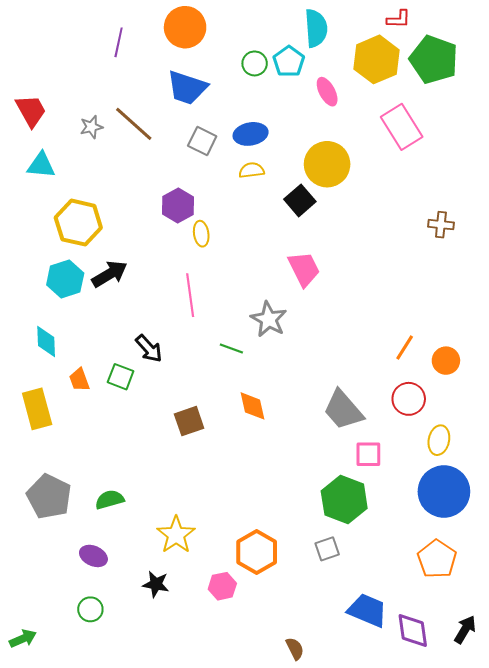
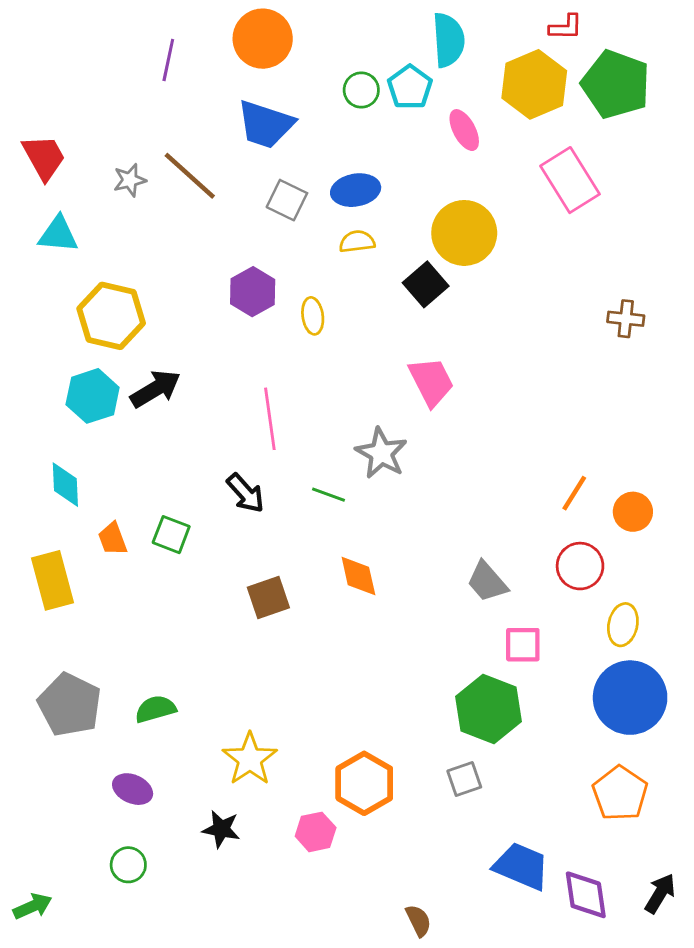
yellow ellipse: (201, 234) -> (313, 316), moved
black arrow: (149, 348) -> (246, 493), moved
gray trapezoid: (343, 410) -> (487, 582), size x0.7

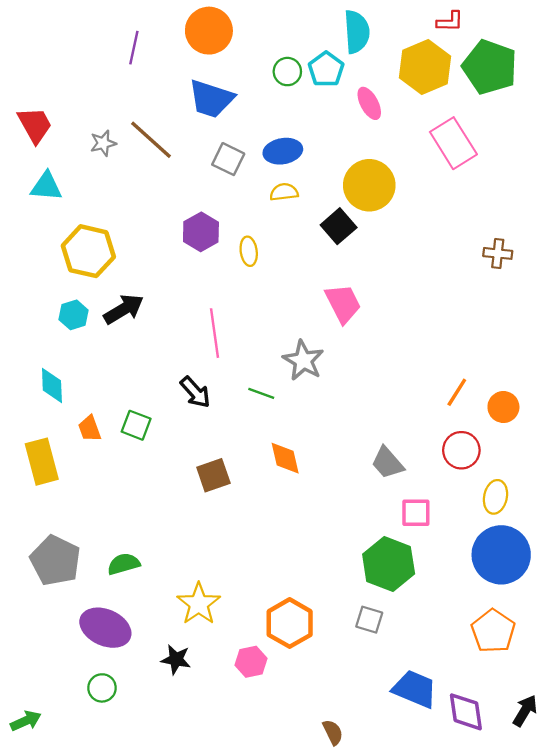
cyan hexagon: (93, 396) -> (74, 315), size x0.7
gray square: (464, 779) -> (369, 620), turned 36
purple ellipse: (133, 789) -> (105, 628), size x1.6

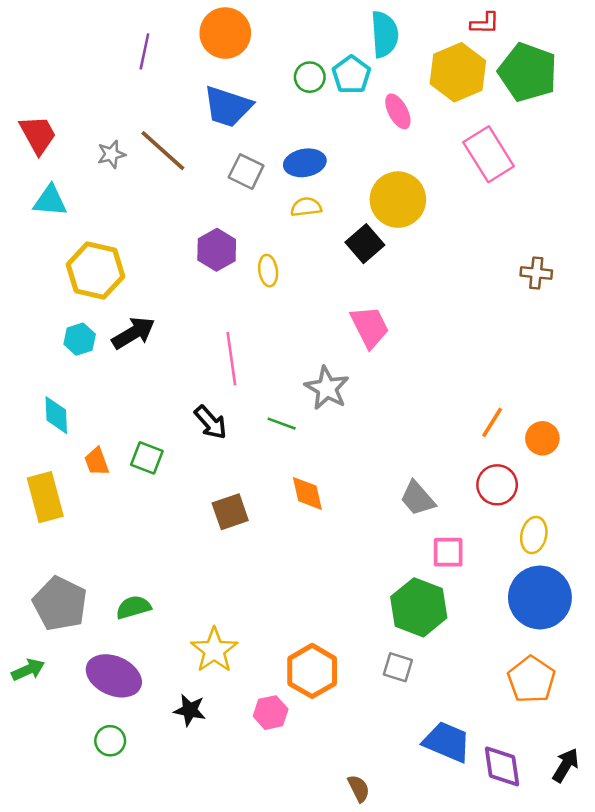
green arrow: (26, 721) -> (28, 670), moved

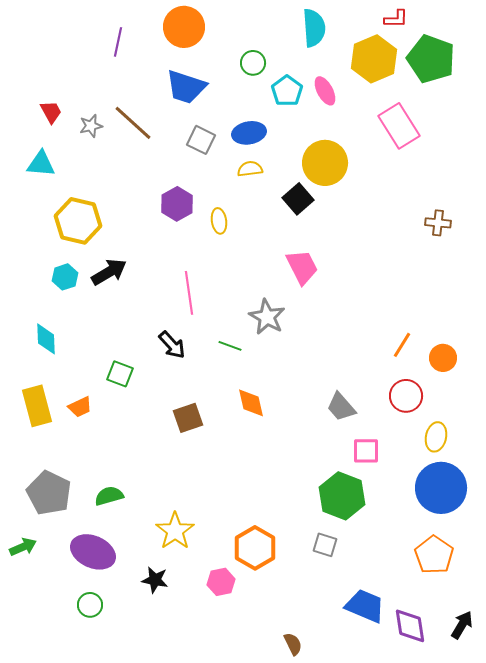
cyan pentagon: (351, 75) -> (287, 91), moved
red trapezoid: (38, 135) -> (51, 112), moved, size x0.7
orange trapezoid: (97, 462) -> (80, 407), moved, turned -95

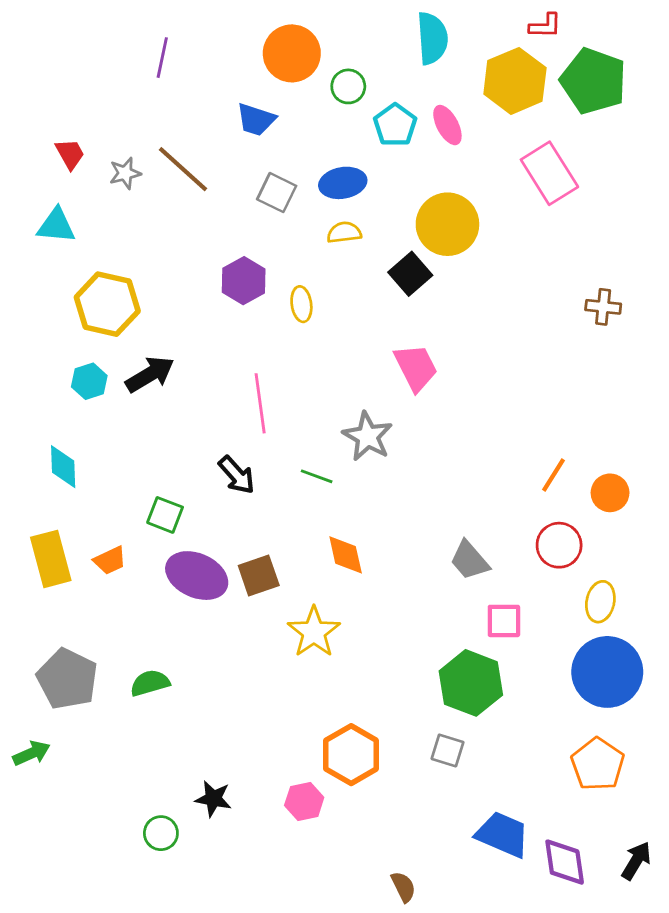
orange circle: (184, 27) -> (292, 53), moved
blue trapezoid: (186, 87) -> (256, 120), size x0.7
yellow star: (175, 531) -> (314, 632), moved
purple ellipse: (93, 552) -> (197, 576), moved
green circle: (90, 605) -> (161, 833), moved

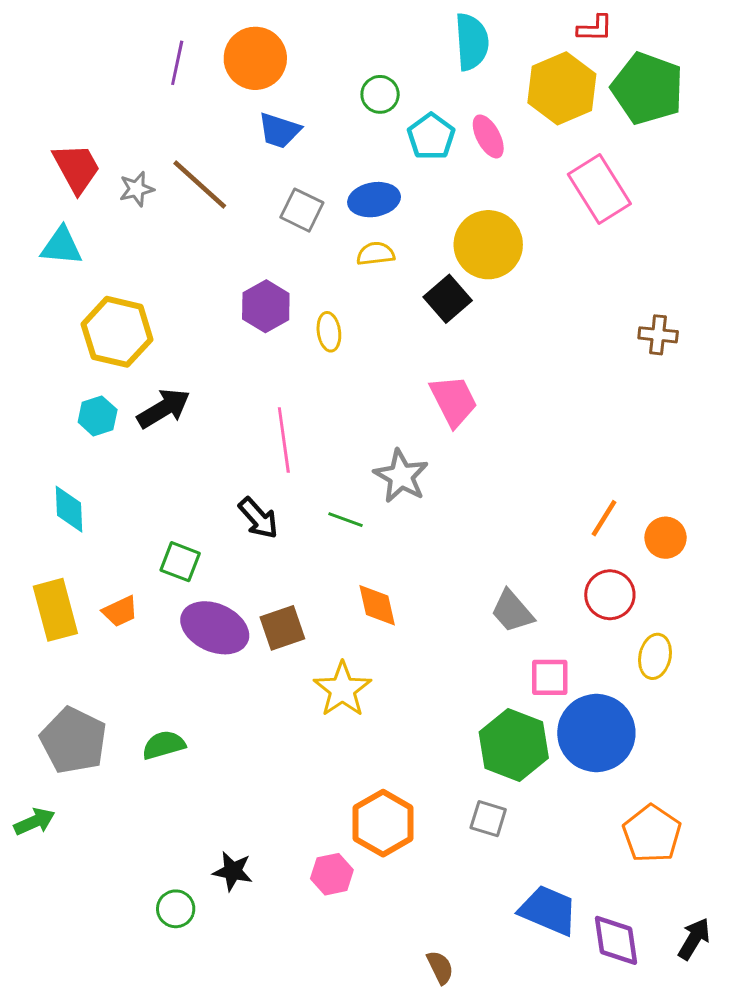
orange circle: (292, 53) -> (255, 58), moved
red trapezoid: (70, 154) -> (77, 168), size x1.5
blue circle: (607, 672) -> (596, 733), moved

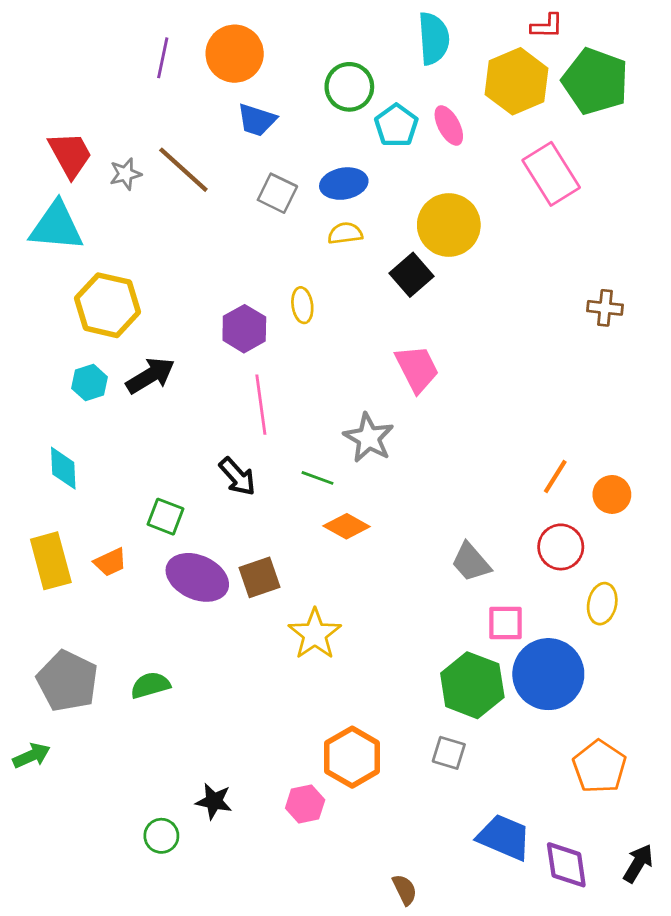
green circle: (380, 94) -> (349, 87), size x1.4
cyan triangle: (61, 246) -> (56, 226), size x1.4
purple hexagon: (266, 306) -> (244, 329), moved
orange diamond: (377, 605) -> (347, 526), moved, turned -48

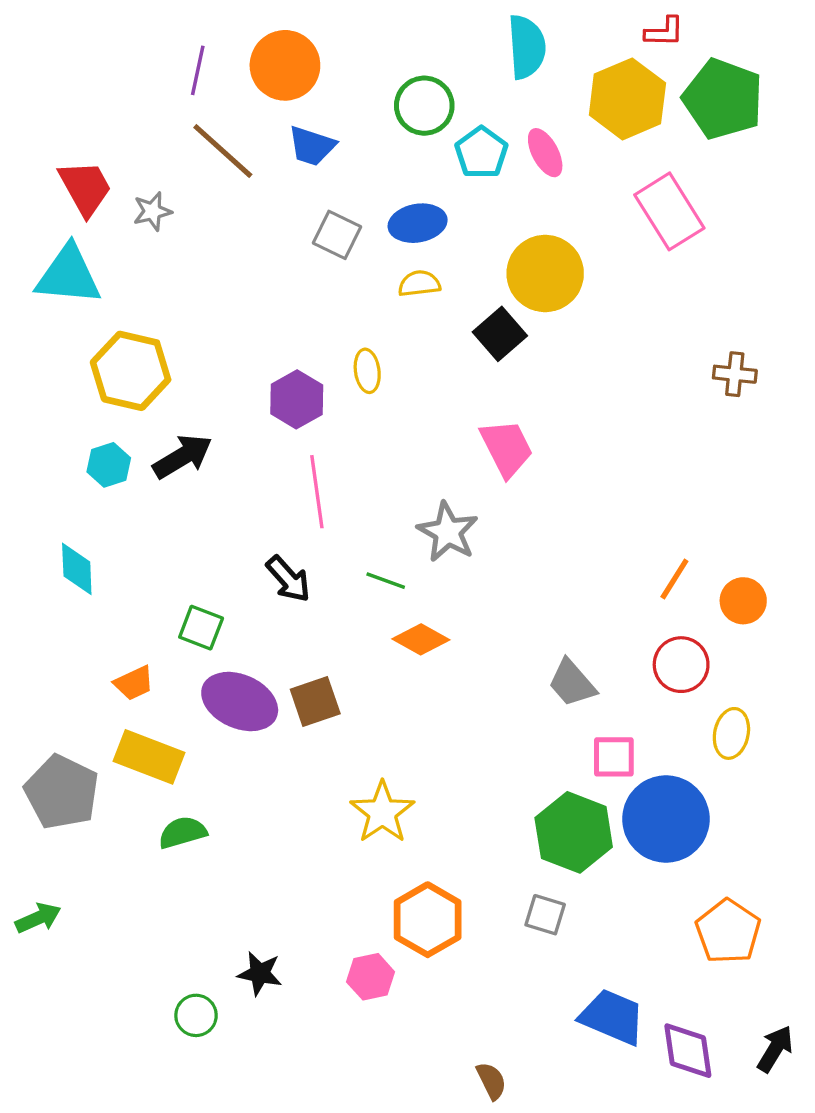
brown line: (183, 170) -> (223, 151), moved
yellow rectangle: (51, 561) -> (149, 757), moved, turned -54
yellow star: (315, 634) -> (382, 812), moved
gray pentagon: (67, 681) -> (62, 792), moved

